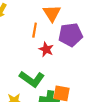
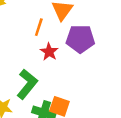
green L-shape: (32, 79) -> (27, 84), turned -95

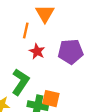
purple pentagon: (80, 39) -> (71, 52), moved

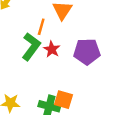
green L-shape: (20, 82) -> (31, 47), moved

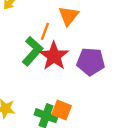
red star: (52, 49) -> (54, 56), size x1.6

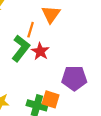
red star: (54, 56) -> (40, 51), size x0.7
purple pentagon: (91, 62) -> (74, 78), moved

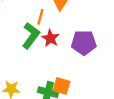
purple pentagon: (74, 78) -> (84, 43), moved

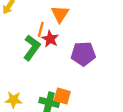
red star: (50, 38) -> (50, 39), moved

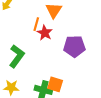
green L-shape: (32, 48) -> (17, 56), moved

